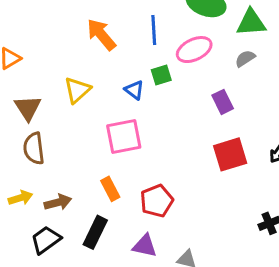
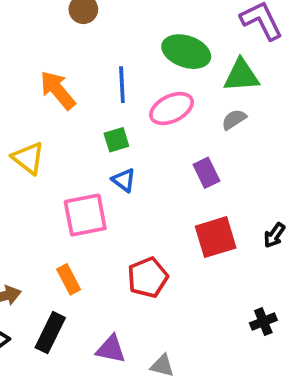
green square: (161, 75) -> (116, 140), moved
yellow triangle: (77, 90) -> (28, 158), turned -40
blue triangle: (134, 90) -> (124, 180), moved
red pentagon: (157, 201) -> (148, 277), moved

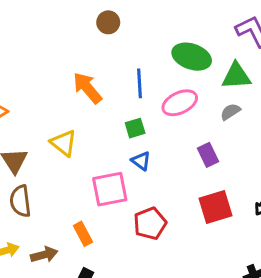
red pentagon: (148, 277) -> (150, 223), moved
orange rectangle: (69, 279) -> (83, 234), moved

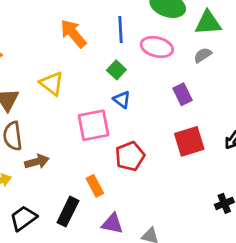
pink ellipse: (180, 103) -> (157, 47), turned 40
green square: (135, 128) -> (116, 70), turned -30
orange rectangle: (83, 234) -> (95, 186), moved
brown arrow: (44, 255) -> (37, 162), moved

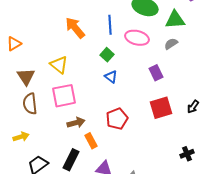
pink square: (94, 125) -> (64, 96), moved
brown arrow: (37, 162) -> (76, 123), moved

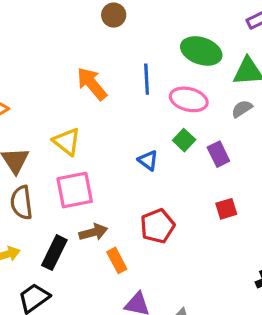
green square: (107, 55) -> (184, 140), moved
red square: (161, 108) -> (226, 209), size x0.6
black rectangle: (71, 160) -> (54, 253), moved

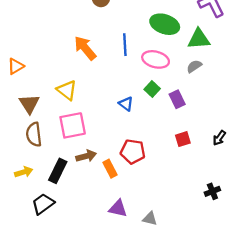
red pentagon: (157, 226) -> (133, 152), turned 30
orange rectangle: (117, 260) -> (110, 169), moved

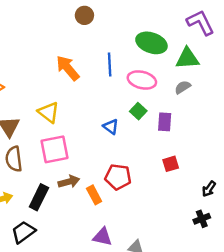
purple rectangle: (177, 99) -> (165, 122), turned 30
black arrow: (219, 138) -> (209, 189), moved

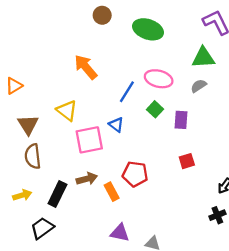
green ellipse: (151, 43) -> (148, 29), moved
blue line: (110, 64) -> (127, 92), moved, turned 35
blue triangle: (111, 127) -> (116, 125), moved
pink square: (55, 149) -> (89, 140), moved

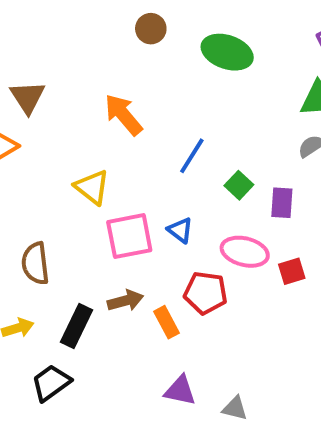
pink ellipse: (159, 79) -> (245, 252), moved
brown triangle: (28, 125) -> (28, 97), moved
blue triangle: (116, 125) -> (180, 230), moved

